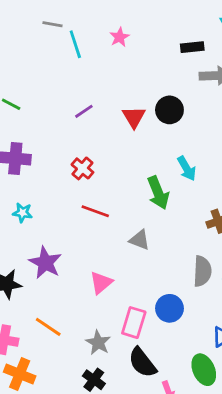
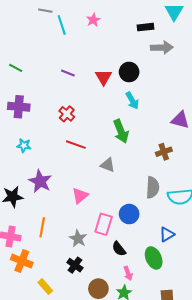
purple line: (84, 111) -> (68, 73), turned 56
cyan arrow: (187, 168) -> (132, 101), moved
orange line: (48, 327) -> (42, 227), turned 66
black semicircle: (142, 363) -> (119, 249), moved, size x0.7

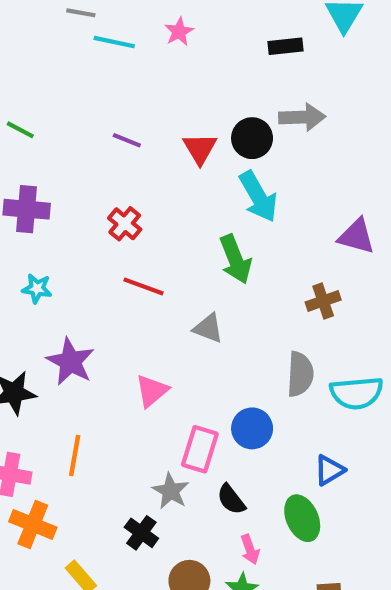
cyan line: (62, 25) -> (114, 42), turned -60
gray arrow: (162, 47) -> (302, 117), moved
cyan arrow: (132, 101) -> (258, 197), size x1.4
gray star: (78, 239) -> (171, 491), moved

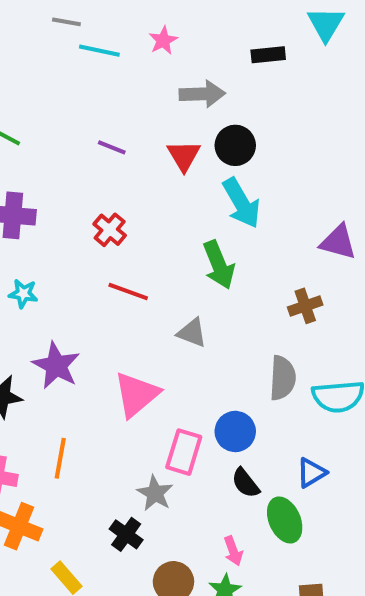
gray arrow: (302, 117) -> (202, 94), moved
pink triangle: (152, 391) -> (136, 394), size x1.4
black semicircle: (231, 499) -> (246, 483), moved

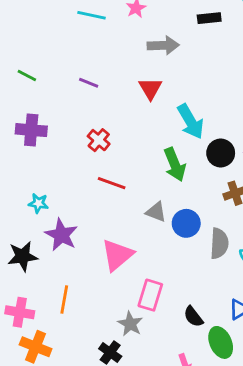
black circle: (235, 145) -> (221, 153), moved
purple line: (112, 147) -> (89, 83), moved
cyan star: (23, 294) -> (38, 203), moved
blue circle: (235, 431) -> (186, 223), moved

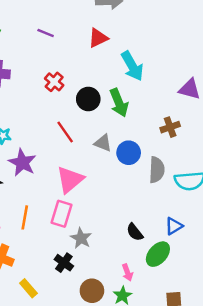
red triangle: (150, 88) -> (98, 38), turned 35
black circle: (221, 153) -> (88, 99), moved
red line: (112, 183) -> (65, 132), moved, turned 35
pink rectangle: (150, 295) -> (61, 214), moved
green ellipse: (221, 342) -> (158, 254), turned 65

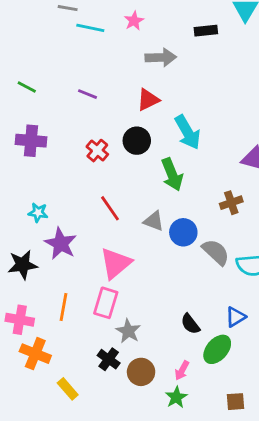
black circle: (88, 99) -> (137, 141), moved
gray semicircle: (157, 170) -> (216, 252), turned -50
pink arrow: (127, 272) -> (182, 371), turned 49
brown circle: (92, 291) -> (141, 372), moved

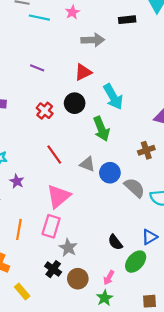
purple star: (61, 244) -> (17, 181), size x0.6

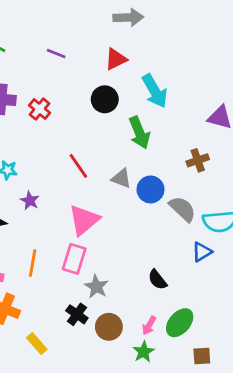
red cross: (45, 111) -> (40, 109), moved
blue triangle: (150, 237) -> (202, 252), moved
green ellipse: (136, 262) -> (180, 323), moved

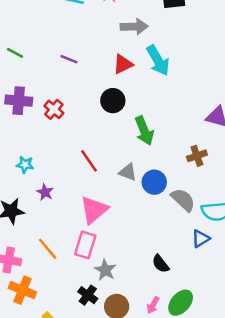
cyan arrow: (155, 91) -> (158, 60), moved
orange line: (33, 263) -> (48, 249), turned -50

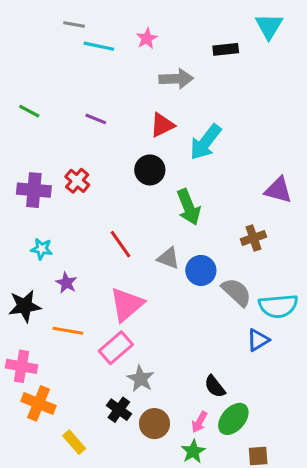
cyan arrow: (158, 60) -> (206, 142), moved, turned 68
purple cross: (19, 101) -> (34, 190), moved
pink rectangle: (85, 245) -> (116, 348), turned 32
orange line: (48, 249) -> (68, 331), moved, turned -40
black semicircle: (161, 264) -> (215, 386), moved

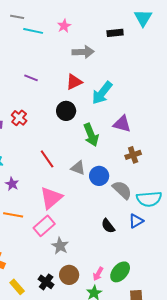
purple triangle: (278, 190) -> (122, 124), moved
black semicircle: (215, 386) -> (108, 226), moved
black cross: (119, 410) -> (46, 282), moved

